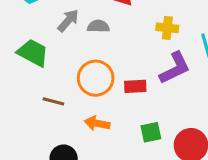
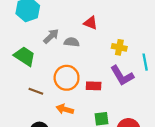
purple L-shape: (175, 68) -> (122, 76), turned 80

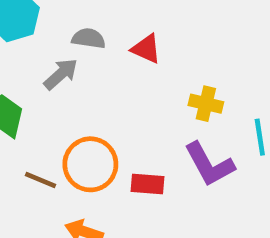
gray semicircle: (72, 42) -> (89, 38), moved
brown line: (36, 91) -> (41, 180), moved

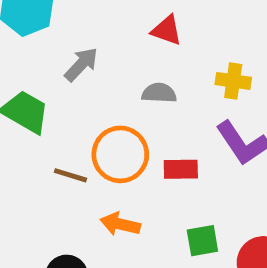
gray semicircle: (89, 38) -> (159, 93), moved

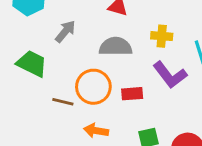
gray semicircle: (159, 93) -> (115, 47), size x1.5

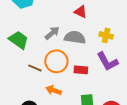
gray arrow: (65, 31) -> (52, 33), moved

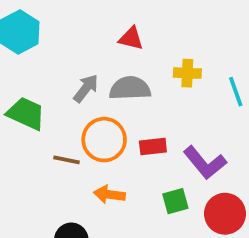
purple L-shape: (107, 62) -> (205, 163), moved

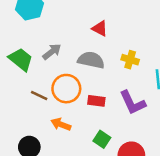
gray arrow: (86, 88) -> (52, 52), moved
purple L-shape: (205, 163) -> (133, 103), moved
green square: (175, 201) -> (102, 139), turned 35

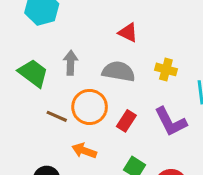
gray arrow: (52, 52) -> (71, 63), turned -48
red rectangle: (96, 101) -> (126, 121), turned -63

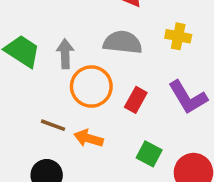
gray arrow: (71, 63) -> (65, 54), moved
brown line: (57, 116) -> (53, 125), moved

